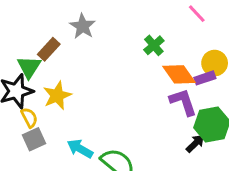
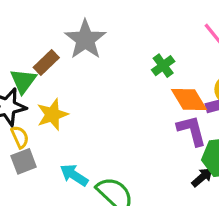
gray star: (83, 26) -> (85, 39), size x1.4

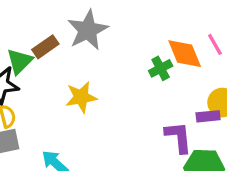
orange diamond: (189, 100) -> (185, 54), moved
yellow star: (52, 115) -> (81, 97), moved

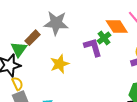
gray star: (88, 30) -> (56, 23), turned -30
purple L-shape: (179, 137) -> (93, 47), moved

